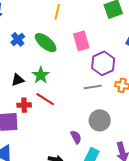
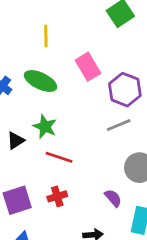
red cross: (24, 105) -> (57, 196), moved

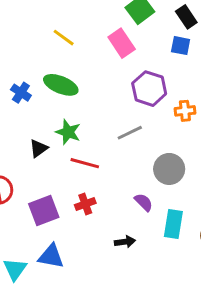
yellow line: (46, 36) -> (64, 38), turned -50
pink rectangle: (88, 67) -> (122, 43), moved
gray line: (119, 125) -> (130, 133), moved

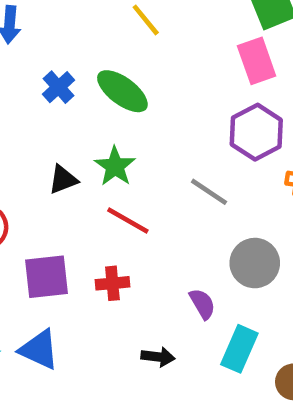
pink rectangle: (122, 43) -> (257, 61), moved
gray line: (130, 133) -> (209, 192), turned 45

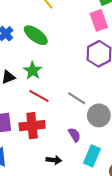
gray line: (209, 192) -> (77, 98), moved
red cross: (112, 283) -> (32, 126), size x1.6

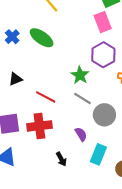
green star: (33, 71) -> (80, 75), moved
black arrow: (54, 160) -> (61, 159), turned 56

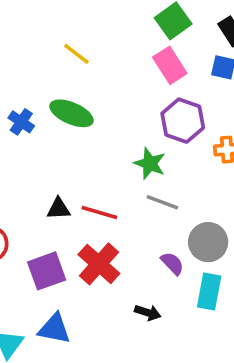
black triangle: (15, 79) -> (59, 209), moved, turned 32
gray circle: (104, 115) -> (208, 242), moved
red cross: (39, 126) -> (99, 264), turned -30
black arrow: (61, 159) -> (148, 313), turned -32

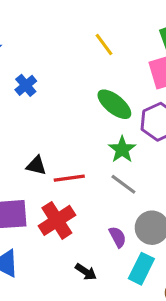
yellow line: (76, 54) -> (104, 45), moved
green ellipse: (72, 113) -> (114, 104), moved
red line: (99, 212) -> (69, 178), turned -40

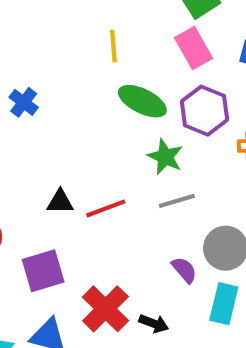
yellow line: (104, 45) -> (113, 46), moved, turned 45
gray line: (123, 184) -> (177, 201), turned -40
red cross: (57, 220) -> (105, 309), moved

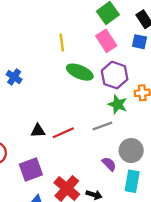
green star: (165, 157) -> (118, 104), moved

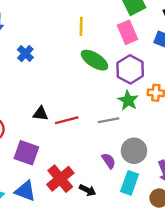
purple square: (31, 170) -> (26, 153), turned 30

